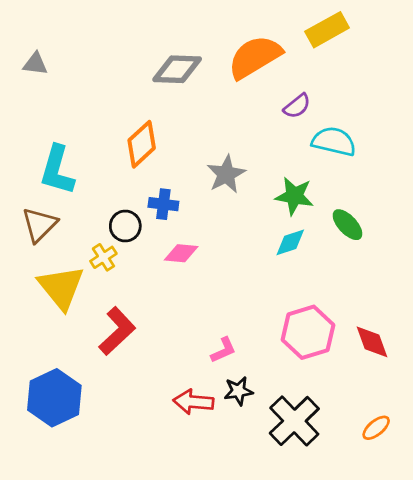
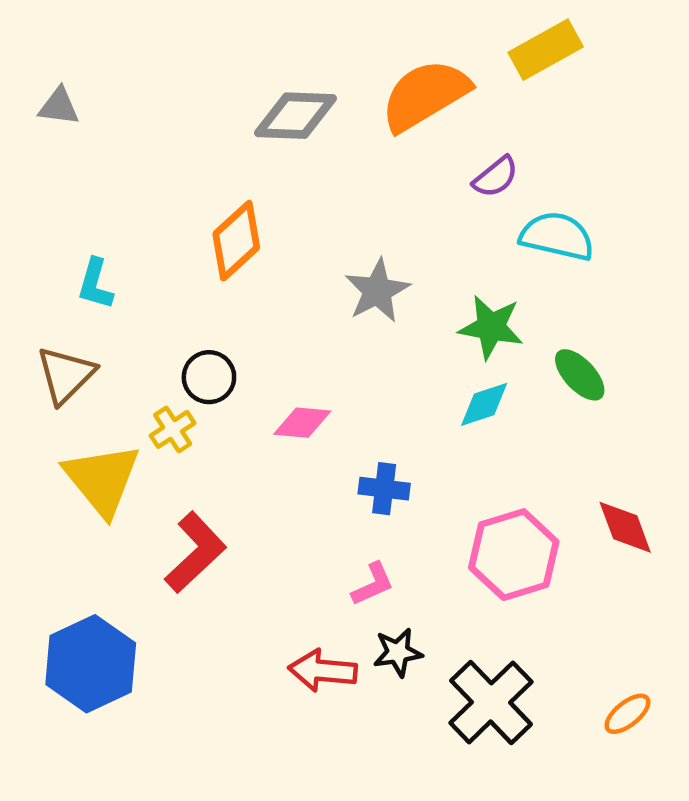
cyan L-shape: (57, 170) -> (95, 284), size x0.6
blue cross: (163, 204) -> (384, 489), moved
red diamond: (372, 342) -> (625, 527), moved

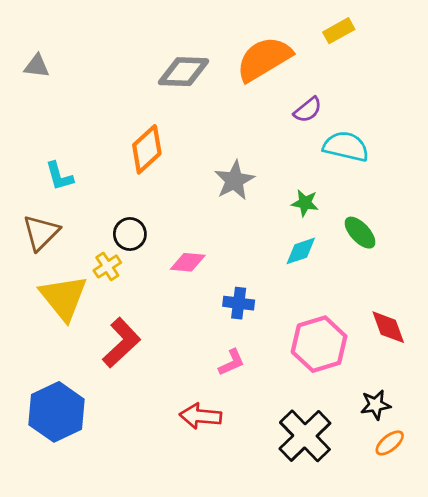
yellow rectangle: (546, 50) -> (339, 31), size x0.7
cyan L-shape: (95, 284) -> (59, 176), turned -32
green star: (491, 327) -> (305, 203), size x0.7
black star: (398, 652) -> (376, 405), moved

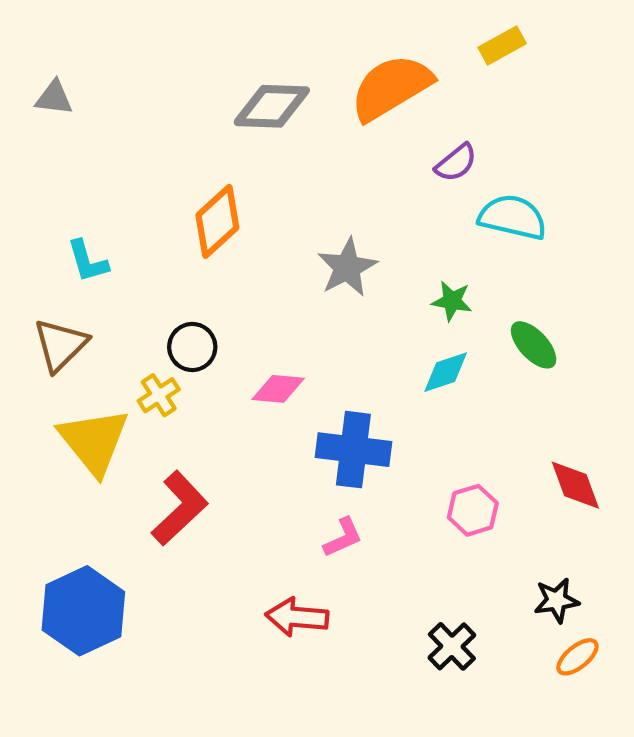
blue cross: (239, 303) -> (353, 450), size x1.6
pink hexagon: (319, 344) -> (473, 510), size x0.6
black cross: (305, 436) -> (452, 646), size x0.6

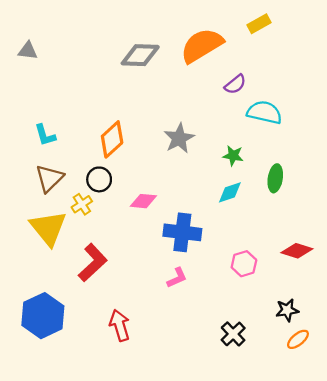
orange diamond: (217, 221) -> (112, 139), moved
brown triangle: (60, 345) -> (49, 178), moved
green ellipse: (534, 345) -> (275, 178), turned 52
red diamond: (575, 485) -> (297, 251), turned -52
red arrow: (297, 617) -> (120, 325), moved, turned 68

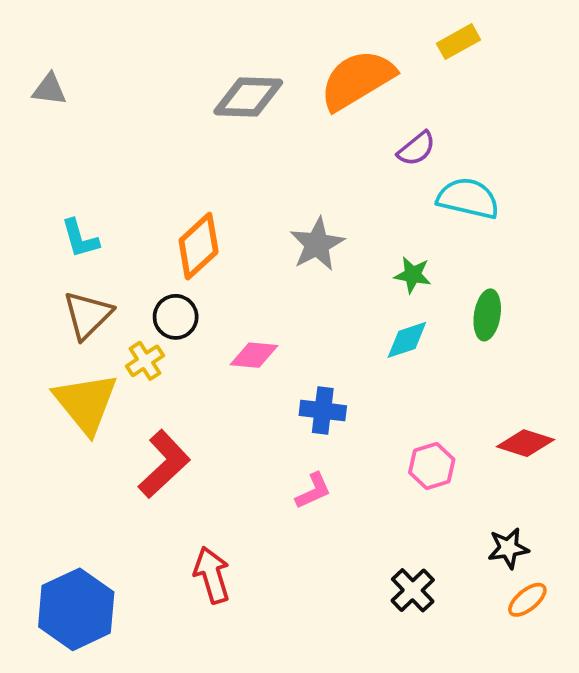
blue cross: (182, 232) -> (323, 411), size x0.7
blue hexagon: (43, 316) -> (76, 609), moved

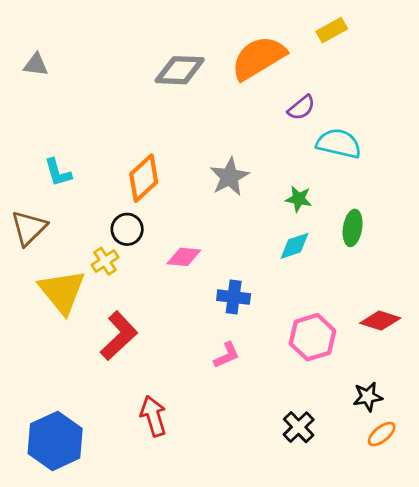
brown triangle: (88, 315) -> (29, 228), moved
pink hexagon: (432, 466) -> (312, 337), size x1.4

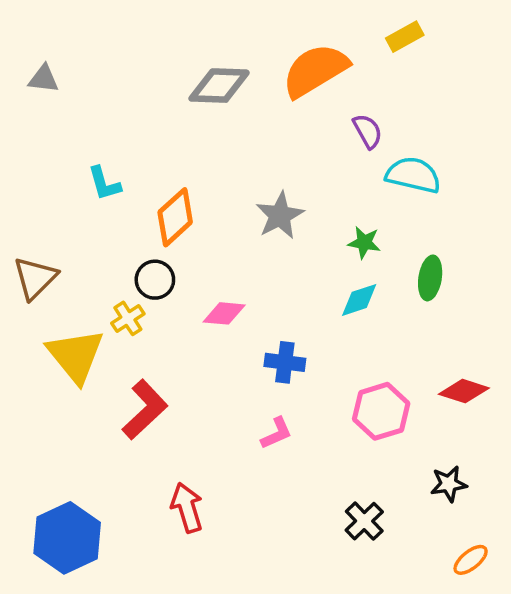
purple semicircle: (301, 108) -> (368, 131), turned -80
cyan L-shape: (58, 173) -> (104, 183), moved
orange ellipse: (382, 434) -> (471, 560), moved

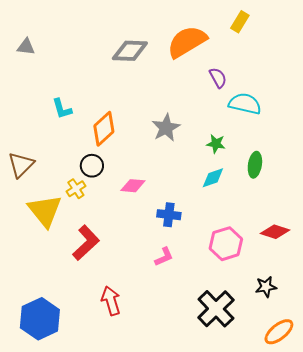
yellow rectangle: (405, 37) -> (240, 22), turned -30
black cross: (364, 521) -> (216, 309), size x1.6
orange ellipse: (471, 560) -> (279, 332), size x1.4

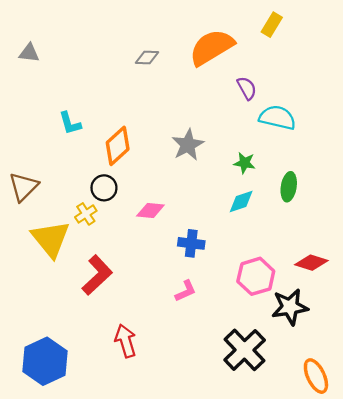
gray diamond: (130, 51) -> (147, 58), size x0.6
black star: (266, 287) -> (290, 307), moved, size x1.5
orange ellipse: (279, 332) -> (316, 376), turned -76

